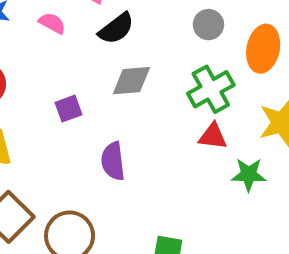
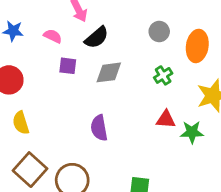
green cross: (211, 89) -> (163, 75), size x0.6
purple square: (68, 109) -> (68, 66), moved, turned 30
red triangle: (213, 136) -> (166, 119), moved

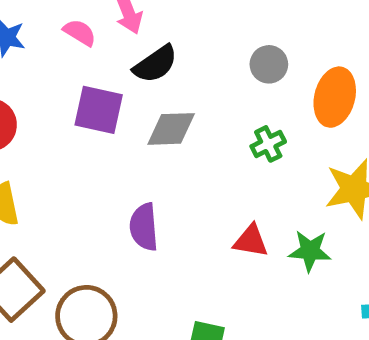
pink semicircle: (53, 36) -> (80, 33), moved
purple square: (68, 66) -> (99, 110), size x1.5
red triangle: (166, 119) -> (251, 241), moved

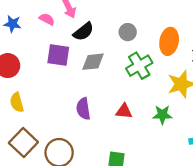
gray circle: (269, 64) -> (128, 32), moved
green cross: (268, 144) -> (139, 66), size x1.6
red triangle: (251, 241) -> (124, 111), moved

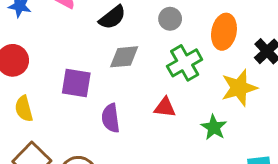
purple square: (58, 55) -> (76, 83), moved
red triangle: (124, 111) -> (165, 107), moved
green star: (162, 115) -> (214, 127), turned 30

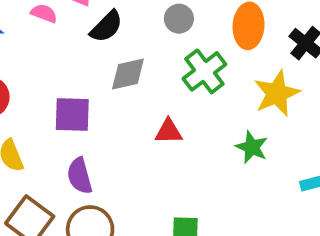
red triangle: (165, 107) -> (169, 131), moved
purple semicircle: (111, 118) -> (80, 176), moved

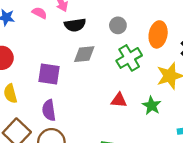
black semicircle: (106, 27) -> (75, 25), turned 30
red triangle: (169, 131) -> (119, 100), moved

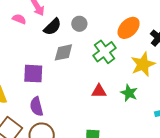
black semicircle: (75, 25) -> (52, 27), turned -30
gray circle: (118, 25) -> (79, 24), moved
orange ellipse: (158, 34) -> (129, 28), turned 40

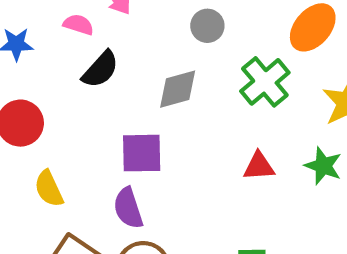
black semicircle: (52, 27) -> (100, 69), moved
purple square: (33, 74) -> (142, 153), moved

